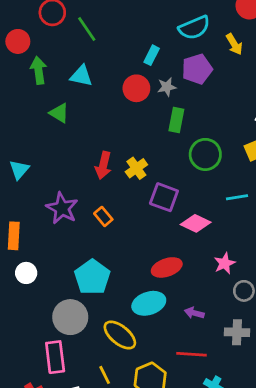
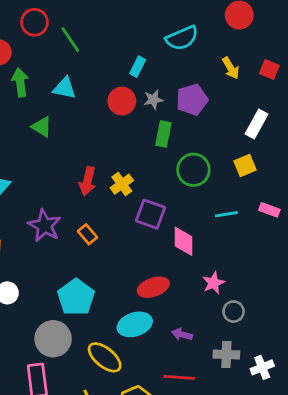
yellow arrow: (234, 44) -> (231, 68), moved
purple pentagon: (197, 69) -> (192, 100), moved
pink diamond: (196, 223) -> (183, 241), turned 64

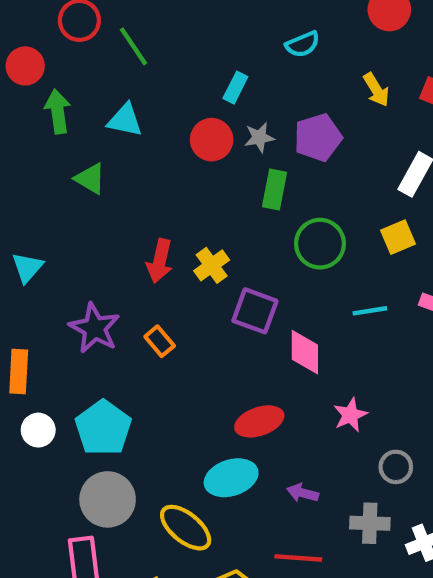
cyan semicircle: (182, 38) -> (303, 44), size x0.7
cyan pentagon: (76, 297) -> (103, 428), moved
gray circle: (234, 312) -> (396, 467), moved

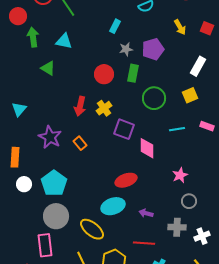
red circle: (212, 140) -> (104, 74), moved
pink star: (350, 415) -> (180, 175), moved

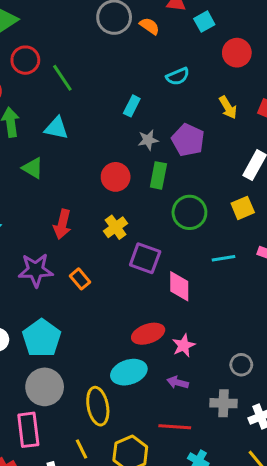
purple pentagon: (153, 49) -> (188, 140), turned -30
red arrow: (80, 106) -> (62, 224), moved
purple star: (50, 137) -> (36, 270), turned -30
pink star: (180, 175) -> (184, 345), moved
yellow ellipse: (92, 229) -> (98, 406), turned 40

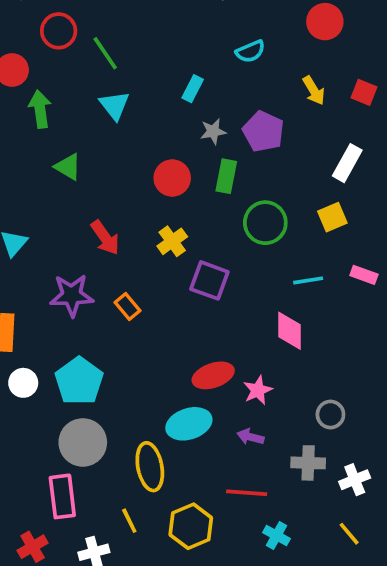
cyan triangle: (56, 128) -> (114, 105), moved, turned 40
red arrow: (62, 224) -> (105, 238), turned -48
pink diamond: (179, 286) -> (289, 331), moved

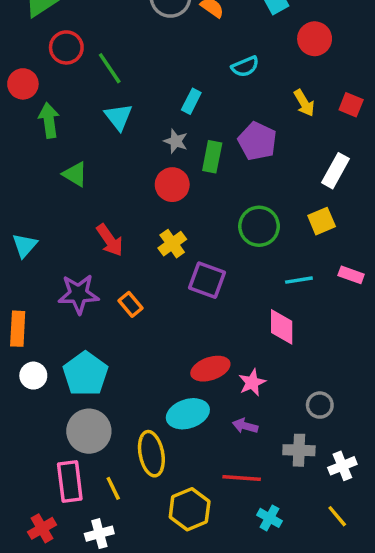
gray star: (213, 131) -> (176, 141), moved, turned 30
green rectangle: (226, 176) -> (212, 157), moved
yellow line: (129, 521) -> (113, 488), moved

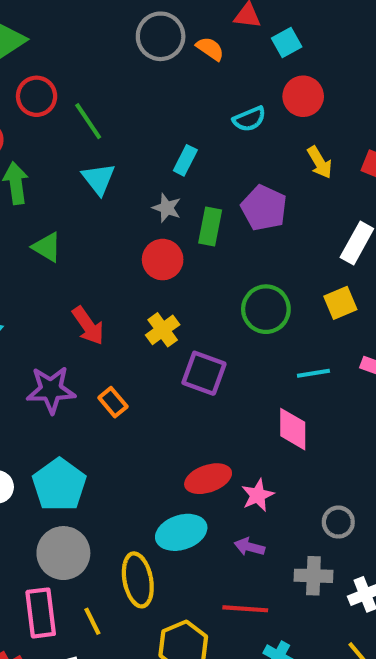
red circle: (315, 39) -> (303, 96), moved

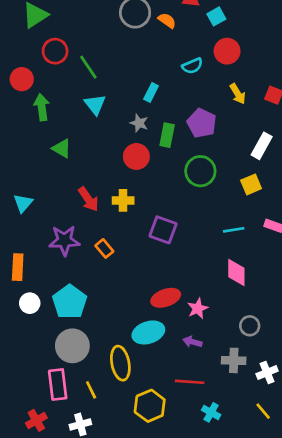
green circle: (266, 309) -> (200, 171), moved
yellow cross: (163, 330) -> (123, 200), moved, turned 36
pink diamond: (293, 429) -> (236, 272), moved

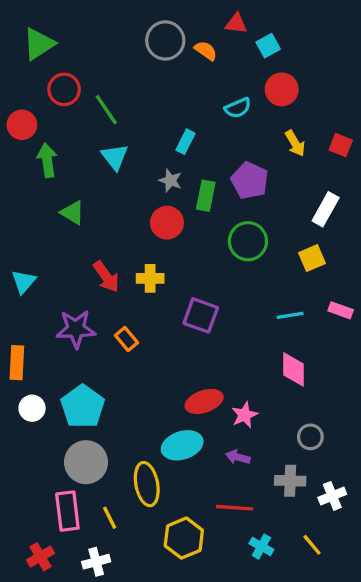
yellow line: (263, 411) -> (312, 545), moved

